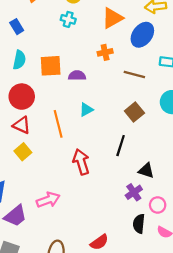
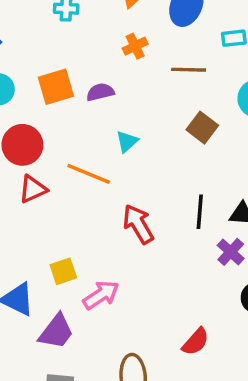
orange line: (58, 124) -> (89, 174), turned -40
red triangle: (22, 125) -> (33, 189), turned -36
black line: (121, 146) -> (200, 212), moved
yellow square: (23, 152) -> (63, 271), moved, turned 35

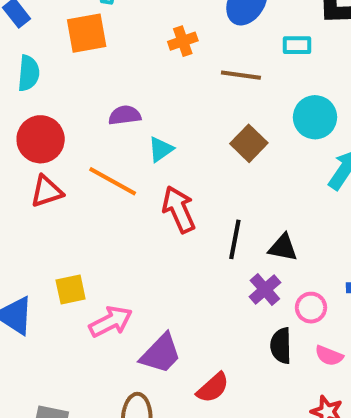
orange square: (56, 87) -> (87, 33), moved
purple semicircle: (100, 92) -> (125, 115), moved
red arrow: (138, 224) -> (179, 209), moved
purple trapezoid: (56, 332) -> (161, 354), moved

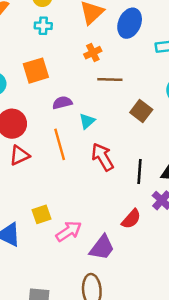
orange square: (87, 33) -> (36, 71), moved
brown line: (241, 75) -> (110, 79), moved
orange line: (113, 181) -> (60, 144), turned 52
red semicircle: (213, 388) -> (131, 219), moved

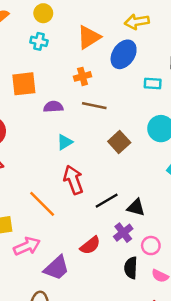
purple semicircle: (62, 103) -> (53, 107), moved
orange line: (60, 144) -> (42, 204), moved, turned -40
black line: (139, 171) -> (107, 201), turned 45

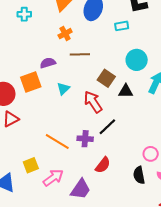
orange square: (24, 84) -> (31, 82), moved
red arrow: (73, 180) -> (93, 102), moved
black triangle: (136, 207) -> (126, 91), moved
purple cross: (123, 233) -> (85, 139), moved, turned -35

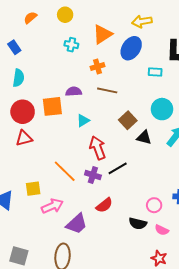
cyan cross: (24, 14) -> (71, 45), moved
red arrow: (93, 102) -> (98, 148), moved
black semicircle: (139, 175) -> (138, 223), turned -78

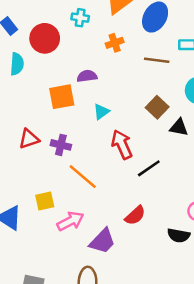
brown line: (107, 90) -> (157, 60), moved
red circle: (23, 112) -> (45, 38), moved
purple cross: (93, 175) -> (61, 145), moved

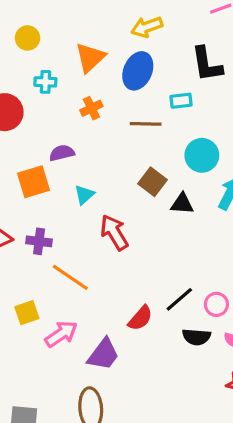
black line: (149, 168) -> (179, 299), moved

